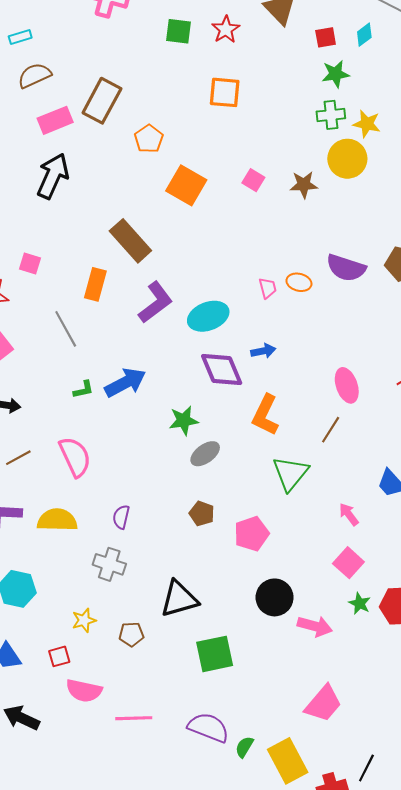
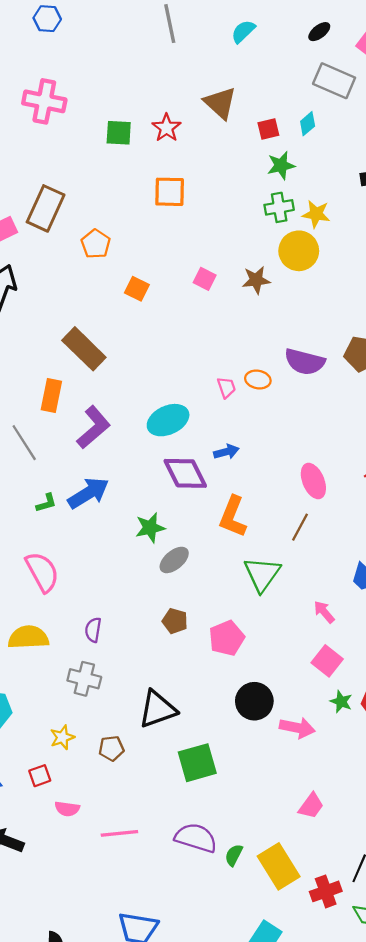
orange square: (186, 185) -> (137, 289), size x0.6
purple L-shape: (156, 302) -> (94, 427), moved
pink semicircle: (84, 691) -> (67, 809), size x0.7
pink trapezoid: (323, 704) -> (311, 806), size x0.7

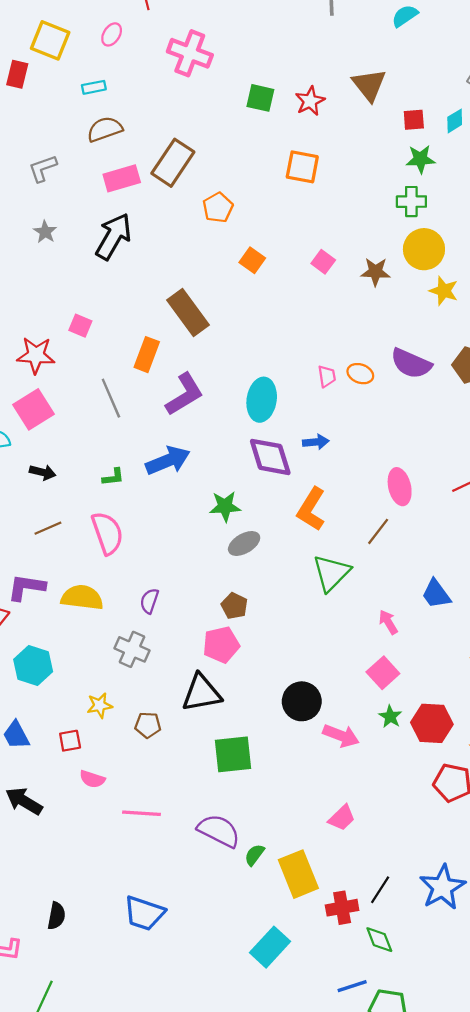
yellow star: (316, 214) -> (444, 291), moved
cyan ellipse: (168, 420) -> (262, 400), turned -66
green L-shape: (46, 503) -> (113, 477), moved
pink pentagon: (227, 638) -> (221, 645), moved

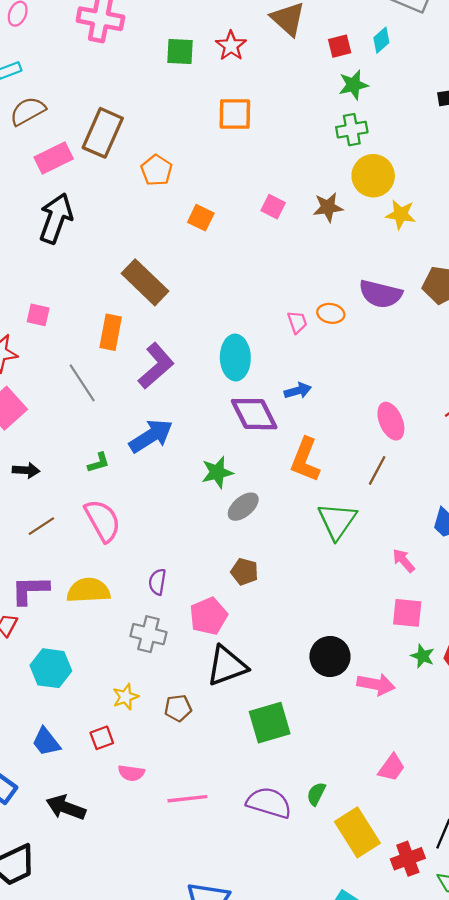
pink pentagon: (221, 645) -> (209, 616), moved
pink square: (383, 673) -> (407, 613), turned -32
green semicircle: (254, 855) -> (316, 794), moved

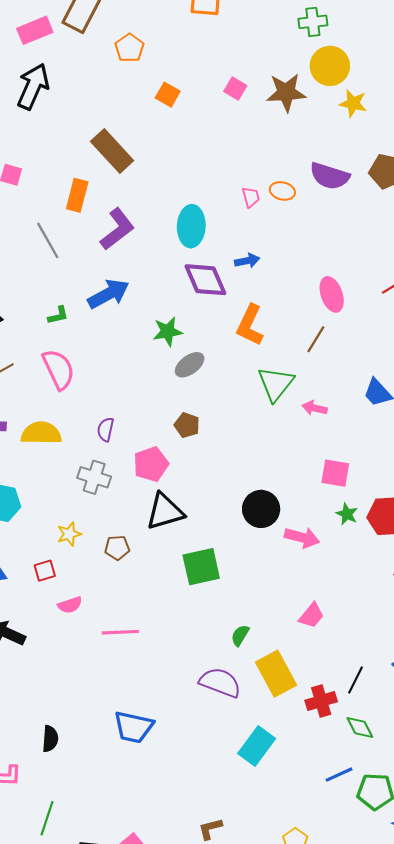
brown star: (328, 207) -> (286, 92), size x1.4
pink arrow: (404, 561) -> (315, 408), moved, turned -40
pink semicircle: (131, 773) -> (70, 605), turned -30
purple semicircle: (269, 803) -> (220, 682), moved

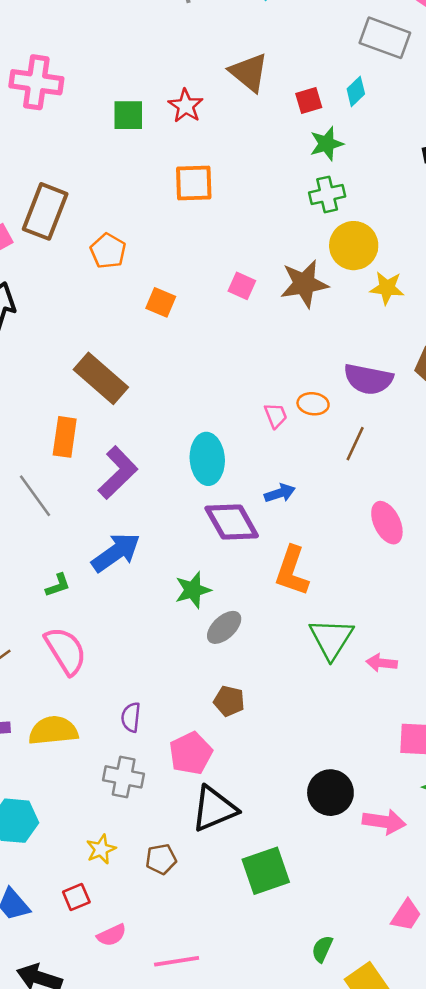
brown line: (316, 339) -> (355, 444), moved

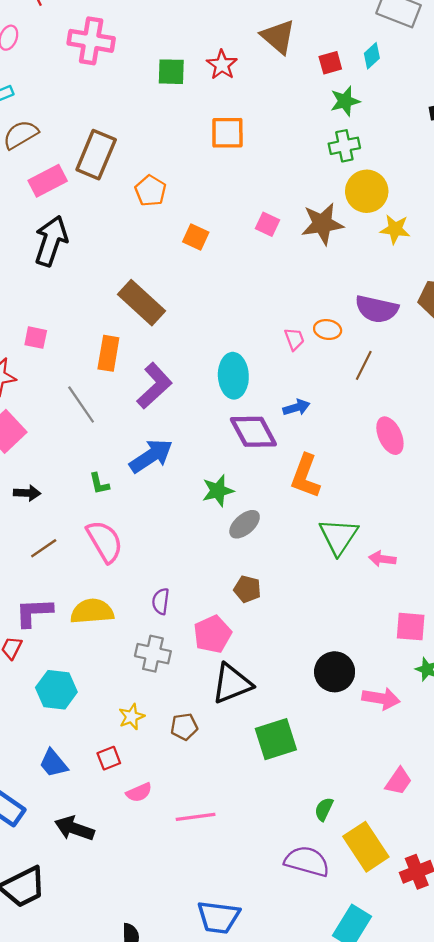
green L-shape: (58, 585) -> (99, 484), turned 95

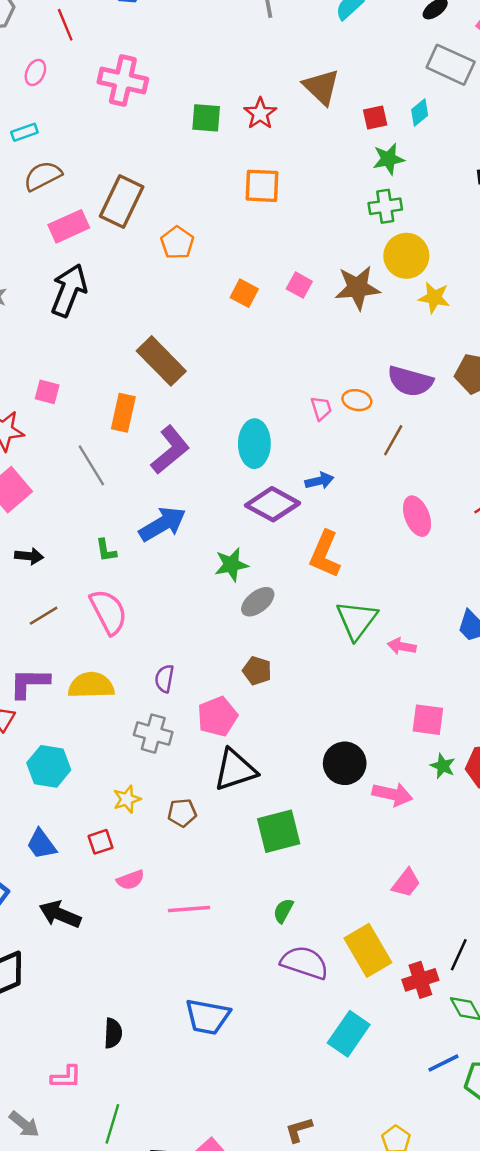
orange square: (196, 237) -> (244, 293), moved
purple diamond: (253, 432) -> (272, 504), turned -36
green semicircle: (324, 809) -> (283, 911), moved

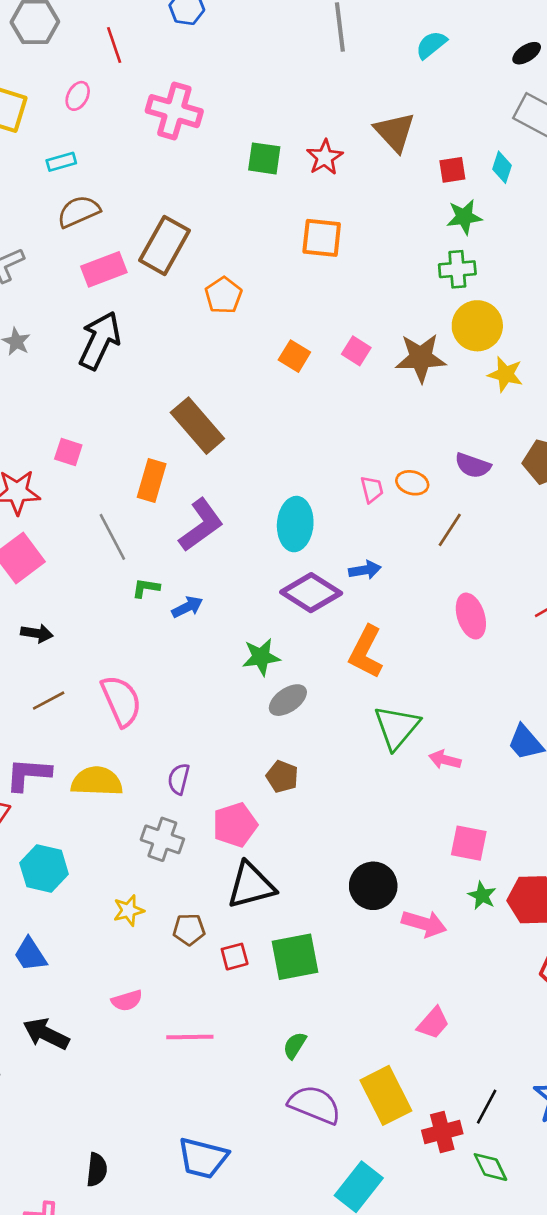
cyan diamond: (420, 112) -> (502, 167), turned -36
purple semicircle: (410, 381) -> (473, 466), size x0.7
blue arrow: (163, 524) -> (187, 607), size x0.6
green L-shape: (106, 550) -> (146, 588), moved, turned 105
red square: (100, 842) -> (235, 957), moved

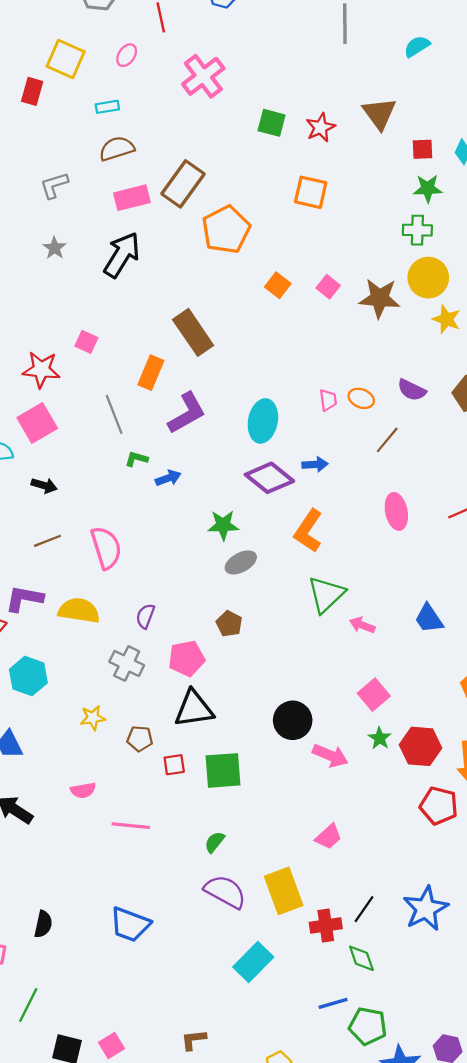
pink cross: (174, 111) -> (203, 76), turned 30
orange pentagon: (223, 295) -> (226, 230), size x1.6
pink square: (469, 843) -> (374, 695), turned 32

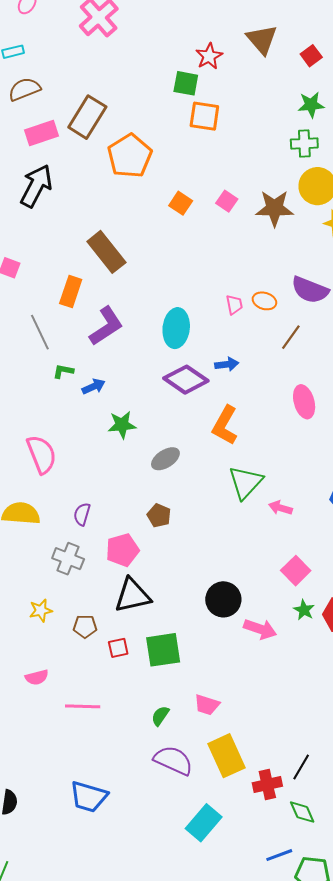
green square: (272, 123) -> (186, 83), moved
red square: (422, 149) -> (311, 56), moved, turned -30
purple semicircle: (412, 390) -> (310, 290), size x1.4
green star: (223, 525) -> (122, 425), moved
pink trapezoid: (328, 837) -> (207, 705), moved, turned 64

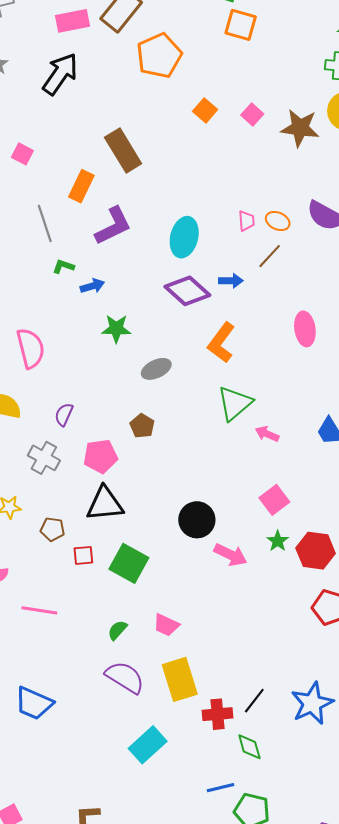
brown line: (291, 337) -> (270, 256), moved
green square: (163, 650) -> (129, 563), turned 30

